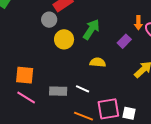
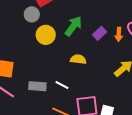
orange arrow: (138, 23) -> (119, 34), moved
purple rectangle: (124, 41) -> (100, 33), moved

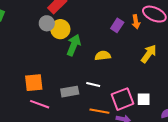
green arrow: (73, 26) -> (74, 45), moved
yellow circle: (46, 35) -> (60, 29), moved

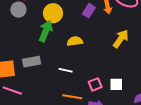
yellow circle: (60, 29) -> (53, 13), moved
gray rectangle: (70, 92) -> (32, 62), moved
pink square: (123, 99) -> (95, 84), size x0.6

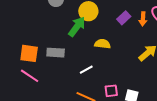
white line: (66, 70) -> (86, 70), turned -56

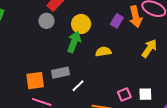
orange arrow: (143, 19) -> (136, 17), size x1.5
white line: (86, 70) -> (78, 86), moved

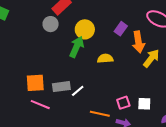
orange arrow: (136, 17) -> (138, 42), moved
gray rectangle: (60, 73) -> (61, 87), moved

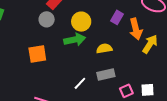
green arrow: (77, 47) -> (75, 40), turned 60
orange square: (35, 83) -> (37, 54), moved
gray rectangle: (61, 87) -> (106, 75), moved

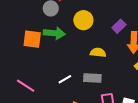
green arrow: (75, 40) -> (54, 33), moved

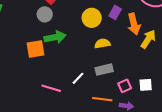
yellow circle: (83, 20) -> (92, 18), moved
pink line: (26, 86) -> (51, 88), moved

